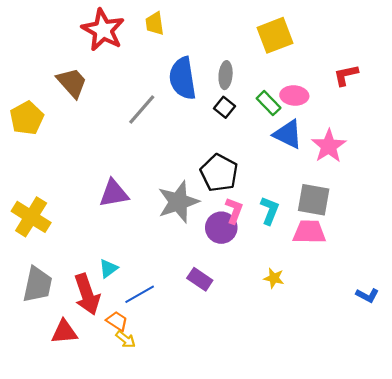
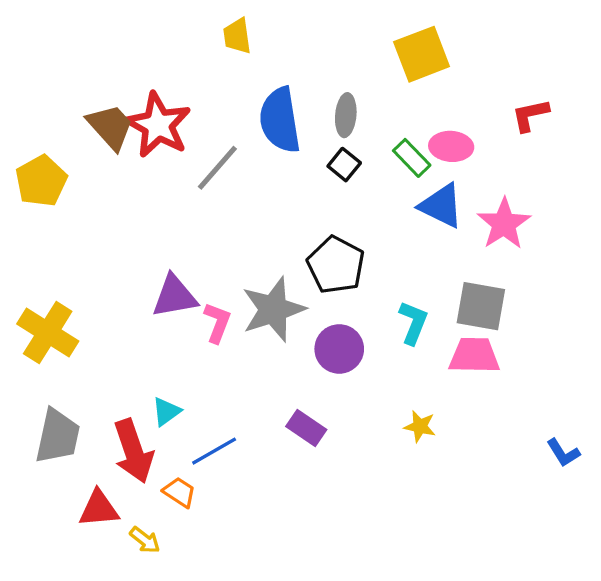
red star: (103, 30) -> (158, 125), moved
pink L-shape: (234, 210) -> (217, 323), moved
blue L-shape: (367, 295) -> (563, 453), turned 30
yellow arrow: (126, 339) -> (145, 540), moved

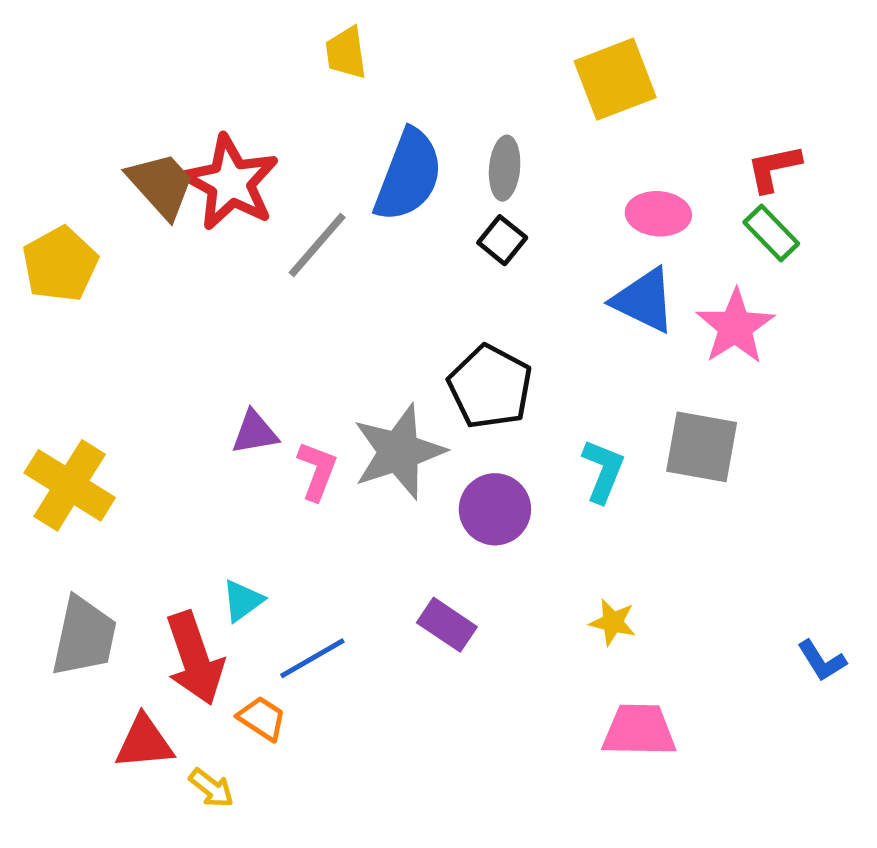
blue semicircle: (280, 120) -> (408, 175), turned -150
green rectangle: (412, 158) -> (771, 233), moved
purple triangle: (175, 296) -> (255, 432), size x0.7
pink trapezoid: (474, 356) -> (639, 730), moved

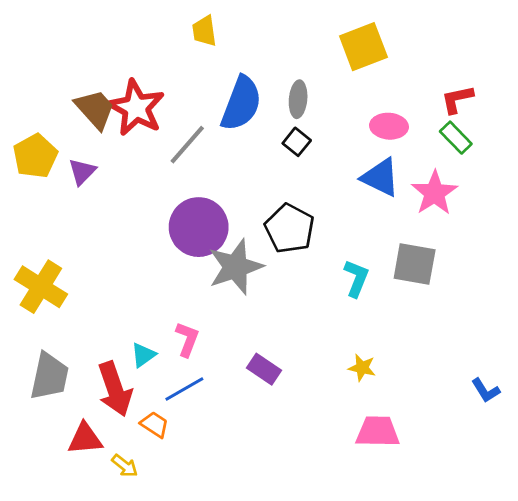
purple triangle: (255, 432) -> (82, 172), moved, turned -36
pink L-shape: (317, 471) -> (187, 339), moved
purple circle: (495, 509) -> (199, 227), moved, size x1.4

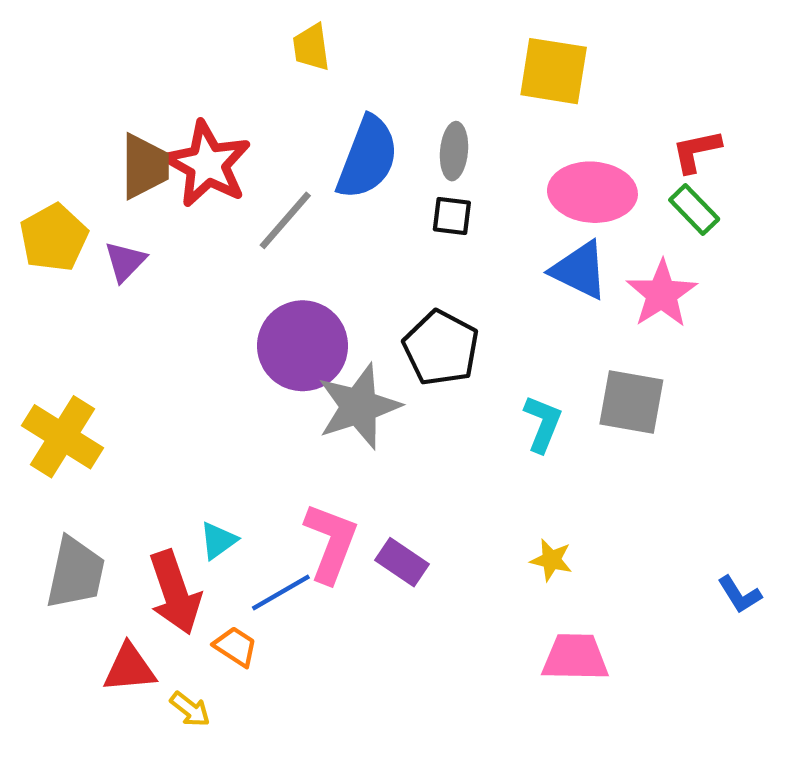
yellow square: (363, 47) -> (554, 71), turned 30
brown trapezoid: (95, 109) -> (145, 166), turned 42
pink ellipse: (389, 126) -> (592, 192), size x1.5
black square: (297, 142) -> (452, 216), turned -32
pink L-shape: (187, 339) -> (331, 543), moved, size x1.5

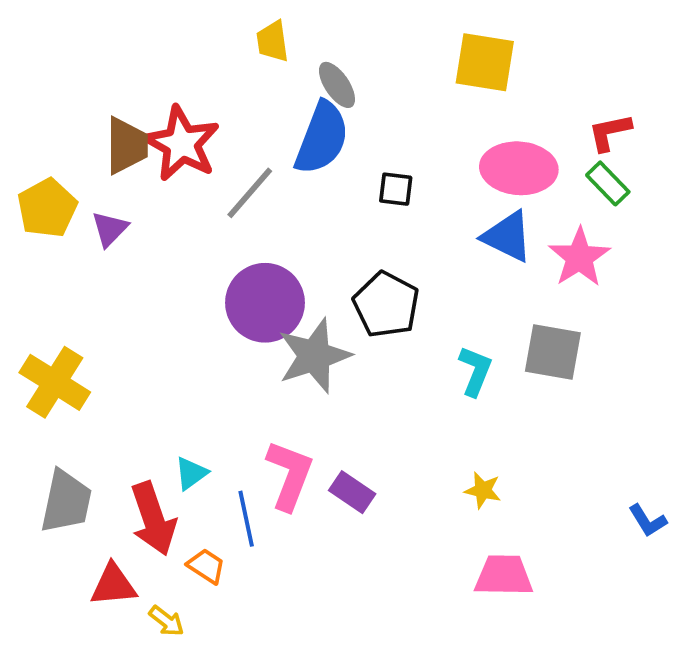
gray ellipse: (454, 151) -> (337, 85), moved, turned -39
blue line: (281, 592) -> (246, 519), turned -72

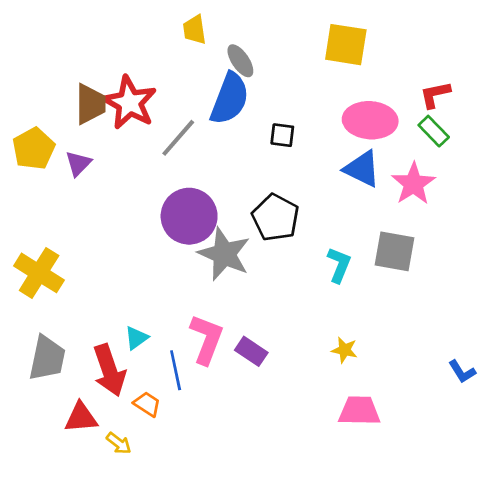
gray star: (314, 356) -> (224, 254), turned -30

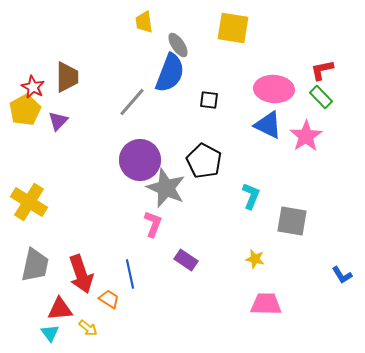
yellow square: (346, 45) -> (233, 28), moved
red star: (130, 103) -> (33, 87), moved, size x0.6
gray square: (395, 251) -> (292, 221), moved
cyan triangle: (136, 338) -> (50, 333), moved, turned -30
pink L-shape: (207, 339) -> (153, 224), moved, size x0.7

